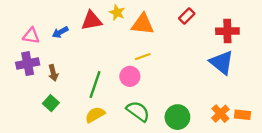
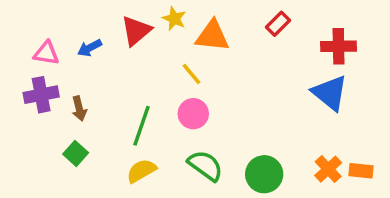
red triangle: (92, 21) -> (136, 31), turned -30
yellow line: (143, 57) -> (192, 74), moved, turned 70

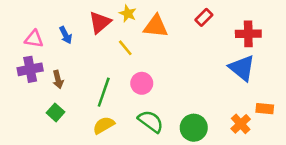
blue arrow: (90, 48) -> (66, 35), turned -90
yellow line: (192, 74) -> (125, 48), moved
orange rectangle: (361, 171) -> (265, 109), moved

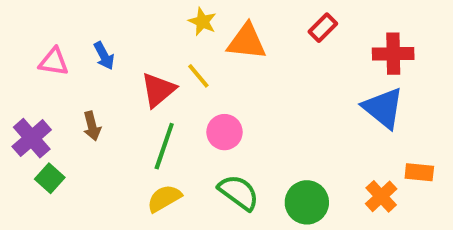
red triangle: (100, 22) -> (158, 90), moved
purple cross: (30, 69) -> (32, 138), moved, turned -30
green square: (55, 112) -> (50, 178), moved

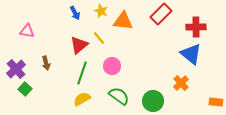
red rectangle: (323, 28) -> (161, 14), size x1.5
blue arrow: (104, 56) -> (75, 13), moved
orange rectangle: (419, 172) -> (216, 102), moved
orange cross: (381, 196) -> (181, 83), moved

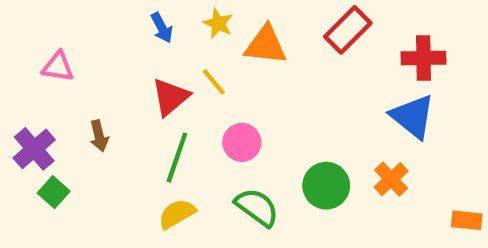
green circle: (153, 101) -> (326, 186), moved

